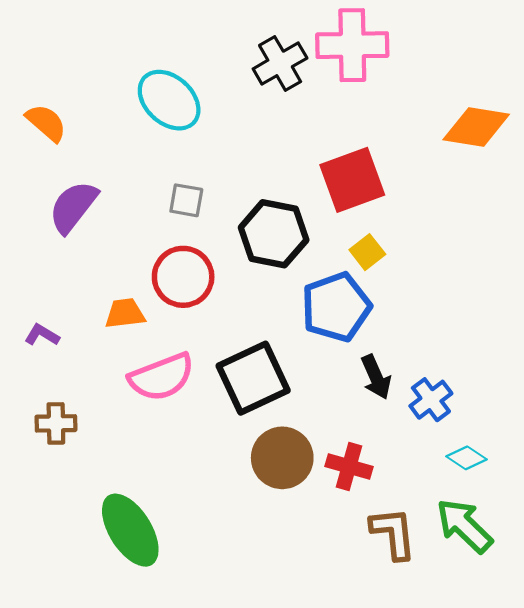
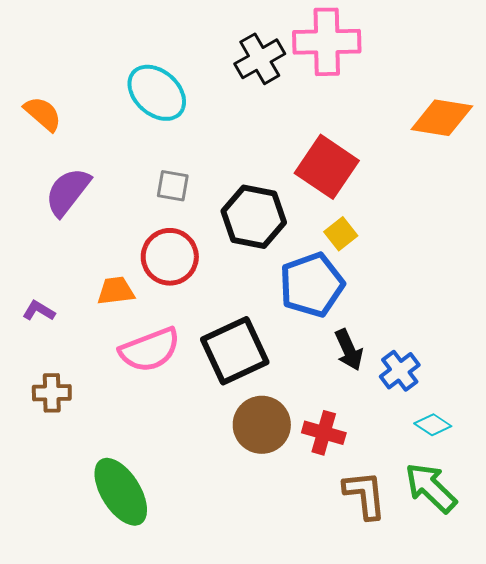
red square: (352, 180) -> (327, 167), turned -36

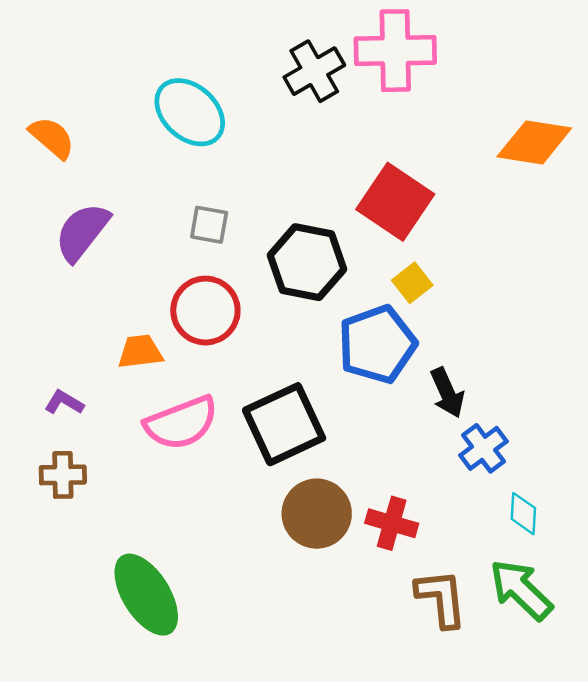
purple L-shape: (39, 311) -> (64, 402), moved
black arrow: (349, 350) -> (447, 393), moved
cyan diamond: (433, 425) -> (523, 514), turned 60

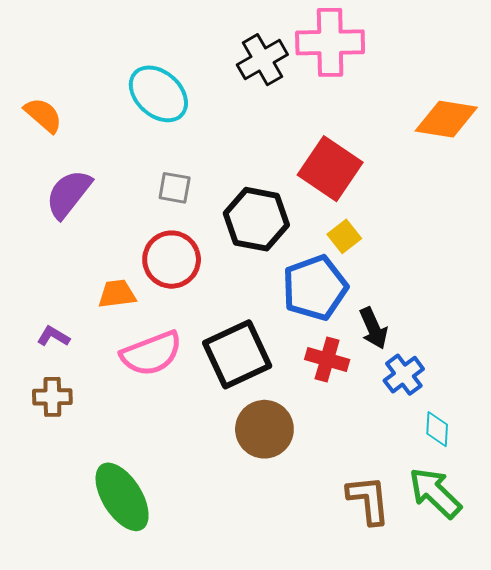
red cross: (392, 523) -> (327, 360), moved

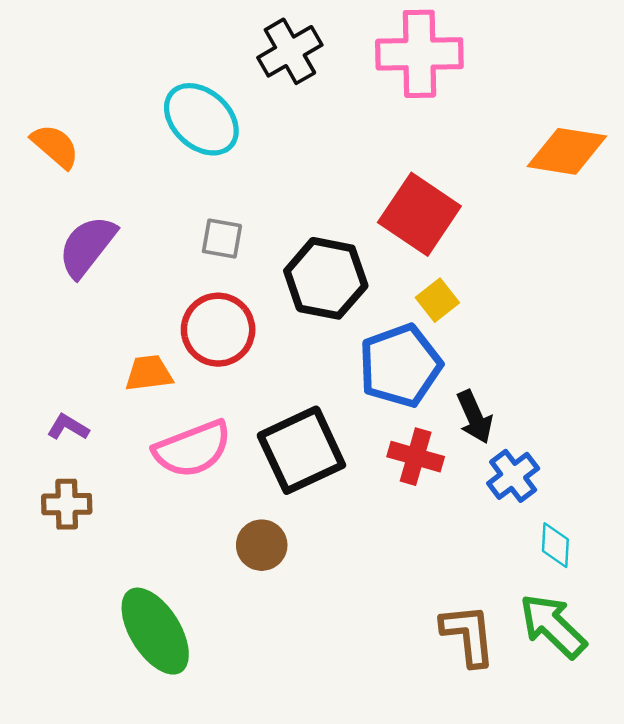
black cross: (262, 60) -> (290, 51), moved
brown circle: (264, 429) -> (262, 545), moved, size x0.7

